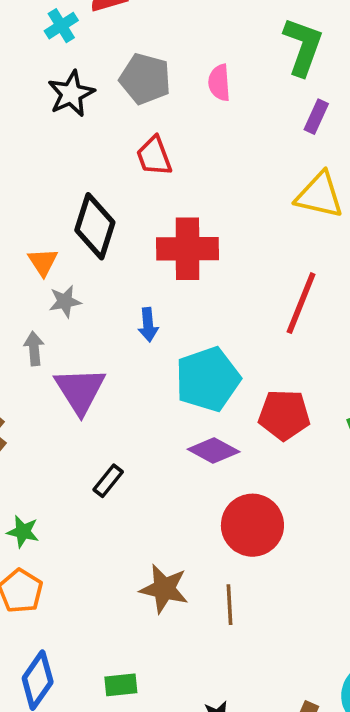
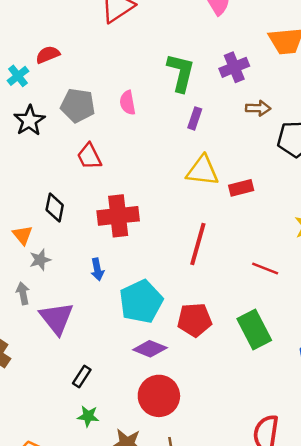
black diamond: (95, 226) -> (55, 207), size x0.7
red circle: (252, 525) -> (159, 396), moved
green star: (23, 532) -> (88, 416), moved

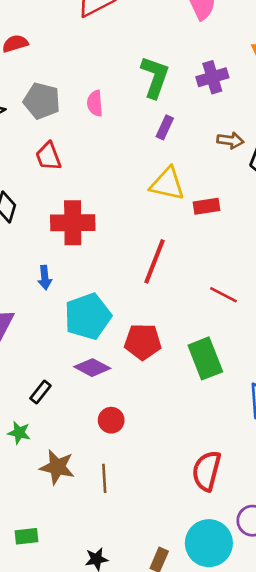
brown arrow: (258, 108) -> (230, 140), moved
black rectangle: (82, 376) -> (40, 392), moved
red circle: (159, 396) -> (111, 420), moved, size x0.6

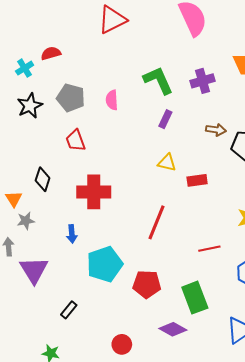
green L-shape: (155, 77) -> (158, 80), turned -44
yellow triangle: (167, 184) -> (167, 163), size x0.7
red line: (223, 295) -> (209, 249), turned -40
purple diamond: (92, 368) -> (173, 329), moved
black rectangle: (40, 392) -> (69, 310), moved

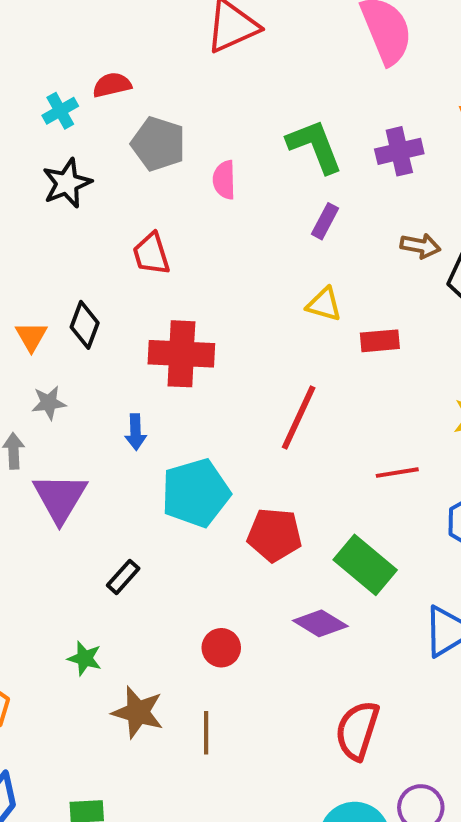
gray pentagon: (71, 98) -> (158, 144), moved
orange triangle: (14, 199) -> (31, 336), moved
green rectangle: (195, 298) -> (365, 565), turned -32

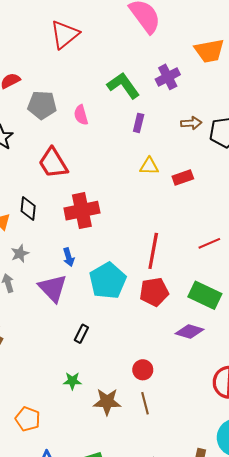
red trapezoid: (151, 254) -> (53, 163), size x1.4
red line: (299, 418) -> (153, 251), moved
purple triangle: (60, 498) -> (53, 288), moved
red circle: (221, 648) -> (143, 370), moved

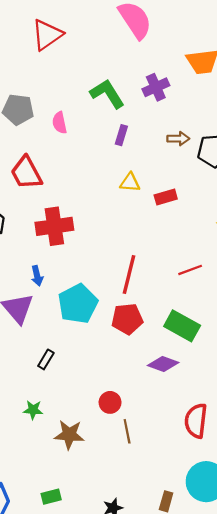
brown line: (145, 403) -> (127, 431), moved

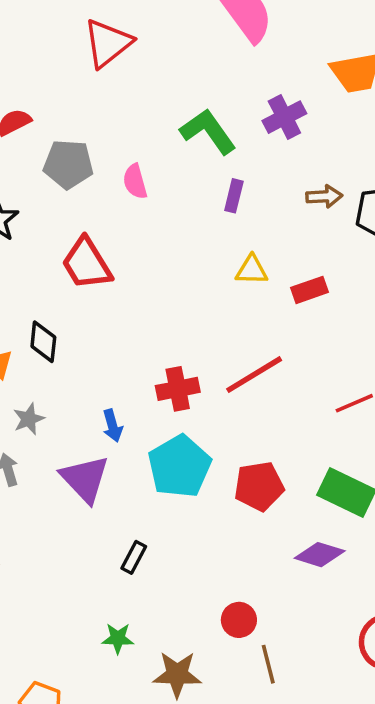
red cross: (54, 226) -> (178, 389), moved, size x0.7
red line: (129, 275) -> (254, 375), moved, turned 48

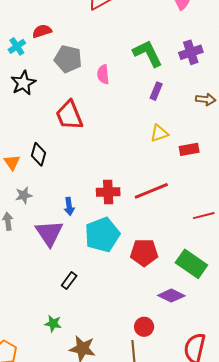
yellow triangle: (252, 270) -> (159, 133), turned -30
red circle: (239, 620) -> (144, 327), moved

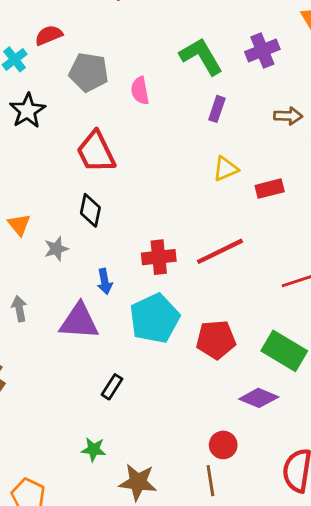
black diamond: (39, 154) -> (90, 210), moved
gray star: (24, 195) -> (56, 249), moved
purple triangle: (49, 233) -> (79, 321), turned -48

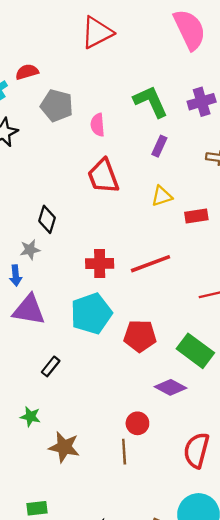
red trapezoid: (96, 152) -> (103, 176), moved
gray star: (56, 249) -> (30, 250), moved
blue arrow: (105, 281) -> (16, 276), moved

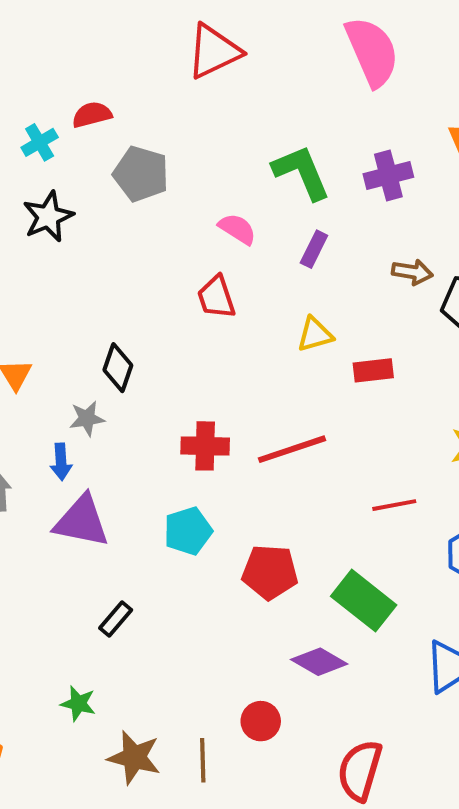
pink semicircle: (98, 125) -> (237, 229), moved, turned 125
red trapezoid: (103, 176) -> (216, 297), size x0.7
cyan pentagon: (91, 314) -> (188, 531), size x0.7
brown line: (124, 452) -> (203, 760), moved

